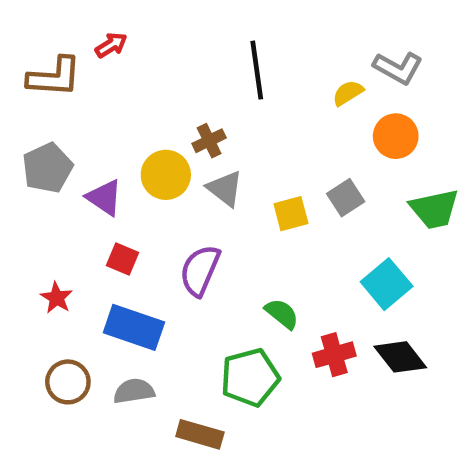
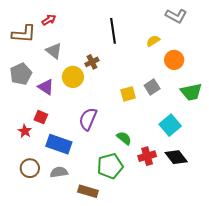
gray L-shape: (398, 68) -> (176, 16), moved
gray triangle: (225, 188) -> (54, 51), moved
red square: (123, 259) -> (41, 117), moved

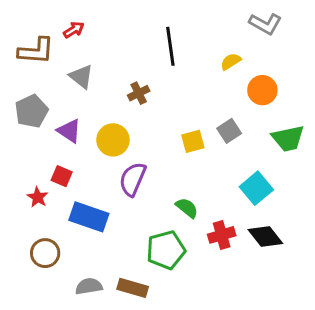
yellow circle: (73, 77) -> (113, 140), moved
gray semicircle: (59, 172) -> (89, 286), moved

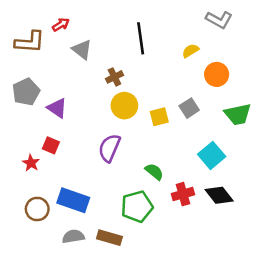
gray triangle: (81, 77) -> (82, 50), moved
yellow circle: (113, 140) -> (124, 106), moved
blue rectangle: (89, 217) -> (73, 200), moved

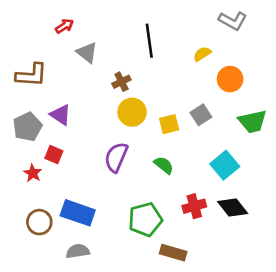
brown L-shape: (30, 42) -> (31, 75), moved
gray pentagon: (26, 92) -> (27, 127), moved
green semicircle: (154, 172) -> (164, 165), moved
brown rectangle: (109, 238) -> (173, 253), moved

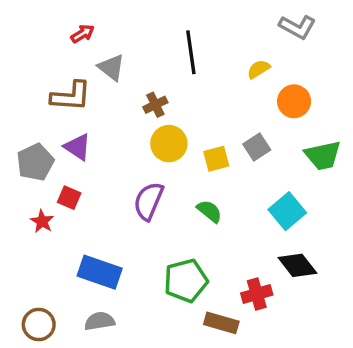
brown L-shape: (31, 75) -> (71, 96), moved
red cross: (194, 206) -> (257, 294), moved
brown circle: (39, 222) -> (39, 324), moved

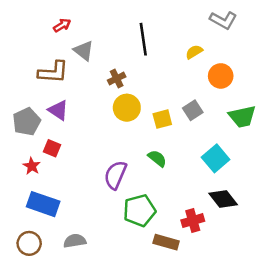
purple semicircle: (149, 201) -> (115, 175), moved
blue rectangle: (100, 272) -> (43, 204), moved

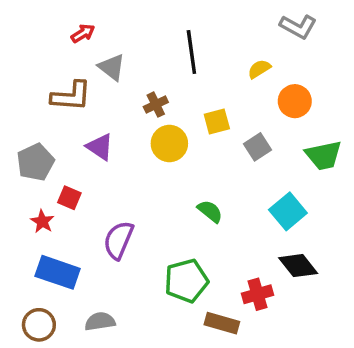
purple triangle: (58, 110) -> (100, 147), moved
yellow square: (162, 119) -> (217, 121), moved
purple semicircle: (115, 175) -> (119, 240), moved

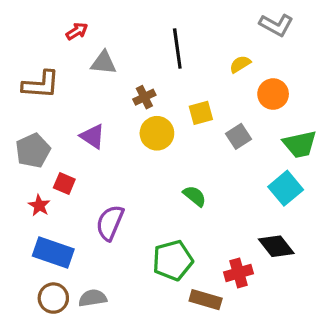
gray triangle: (112, 67) -> (104, 63), turned -32
brown L-shape: (71, 96) -> (41, 85), moved
cyan square: (288, 211) -> (286, 188), moved
brown circle: (39, 325) -> (53, 298), moved

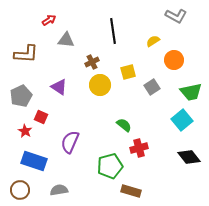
black diamond: (276, 246) -> (189, 157), moved
red cross: (239, 273) -> (139, 148), moved
brown circle: (53, 298) -> (20, 190), moved

